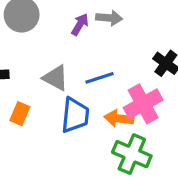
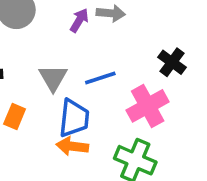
gray triangle: (56, 78) -> (53, 78), turned 32
orange arrow: (119, 118) -> (72, 146), moved

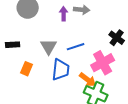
purple arrow: (79, 20) -> (64, 14), turned -32
orange arrow: (72, 146) -> (88, 80), moved, turned -150

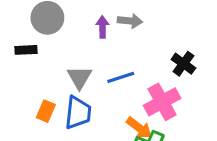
black rectangle: (13, 45) -> (26, 50), moved
blue trapezoid: (61, 70) -> (78, 113), moved

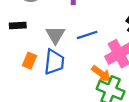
black rectangle: (26, 50) -> (18, 25), moved

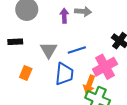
blue trapezoid: (54, 62) -> (64, 74), moved
orange arrow: (101, 74) -> (89, 84), turned 72

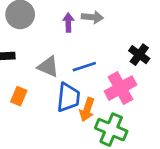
gray triangle: (49, 50) -> (48, 67), turned -36
orange arrow: (89, 84) -> (87, 109), moved

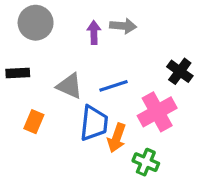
green cross: (111, 130) -> (146, 162), size x0.7

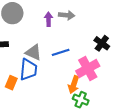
orange rectangle: (34, 122) -> (11, 83), moved
blue trapezoid: (94, 123) -> (28, 70), moved
orange arrow: (117, 138) -> (74, 85), moved

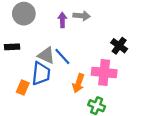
blue line: (61, 52) -> (62, 56), moved, turned 66
pink cross: (88, 69) -> (104, 73), turned 35
orange arrow: (74, 85) -> (78, 83), moved

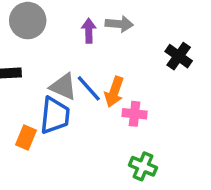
black cross: (119, 46) -> (179, 56), moved
pink cross: (104, 73) -> (135, 114), moved, size x0.6
orange arrow: (78, 83) -> (114, 92), moved

